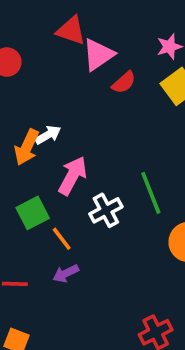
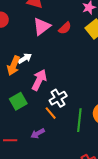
pink triangle: (98, 55) -> (42, 26), moved
green line: (151, 193) -> (79, 120), moved, turned 30
orange line: (62, 239) -> (51, 113), moved

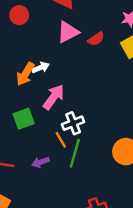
green line: (79, 120) -> (75, 153), moved

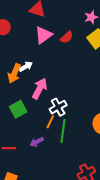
orange line: (61, 140) -> (50, 122), turned 64

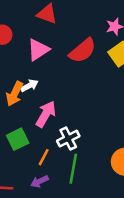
pink triangle: (43, 35) -> (38, 50), moved
red semicircle: (67, 37) -> (83, 51), size x1.6
orange line: (50, 122) -> (44, 157), moved

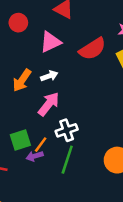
white arrow: (29, 86) -> (49, 76), moved
green square: (18, 139) -> (20, 140), moved
purple arrow: (39, 181) -> (35, 156), moved

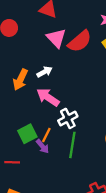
pink triangle: (50, 42) -> (56, 38), moved, turned -40
pink arrow: (49, 104) -> (48, 97), turned -85
purple arrow: (35, 156) -> (42, 146), turned -104

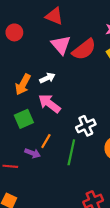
white cross: (68, 119) -> (86, 126), moved
green square: (27, 134) -> (24, 119), moved
purple arrow: (42, 146) -> (33, 153), moved, turned -32

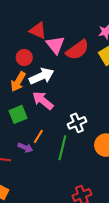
red triangle: (54, 16) -> (38, 30), moved
red circle: (14, 32) -> (24, 58), moved
white arrow: (47, 78) -> (42, 76), size x1.6

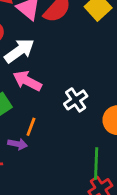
green line: (62, 148) -> (96, 163), moved

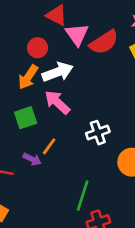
green line: (96, 163) -> (83, 196), moved

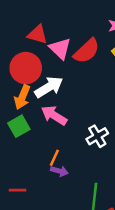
red circle: (38, 48) -> (26, 68), size x1.6
green square: (26, 118) -> (19, 126), moved
purple arrow: (32, 159) -> (59, 171), moved

